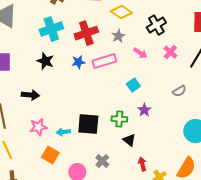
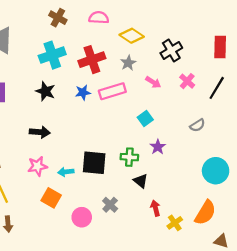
black arrow: (30, 95) -> (40, 132), moved

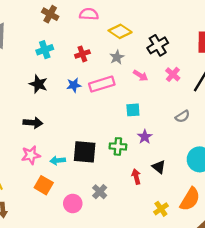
cyan cross: (52, 55) -> (45, 50), size x0.7
red cross: (92, 60) -> (82, 54), size x0.6
cyan square: (145, 119) -> (133, 110), turned 32
black triangle: (141, 181) -> (159, 167), moved
red arrow: (155, 208) -> (136, 177), moved

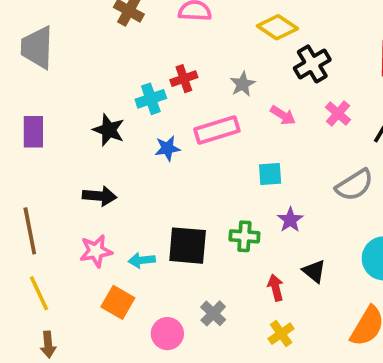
yellow diamond: (120, 31) -> (277, 27), moved
cyan cross: (45, 50) -> (151, 99), moved
blue star: (74, 85) -> (167, 148), moved
gray semicircle: (182, 116) -> (354, 185), size x1.5
yellow cross: (161, 209) -> (281, 334), moved

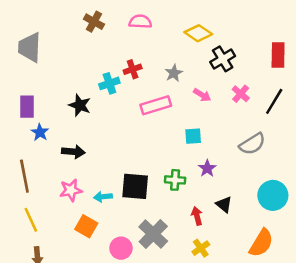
blue star: (167, 148) -> (40, 132), moved, turned -30
gray cross: (213, 313) -> (153, 234), size x1.6

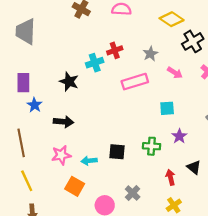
black square: (135, 186) -> (117, 152), size x0.7
gray cross: (153, 234) -> (133, 193), size x0.6

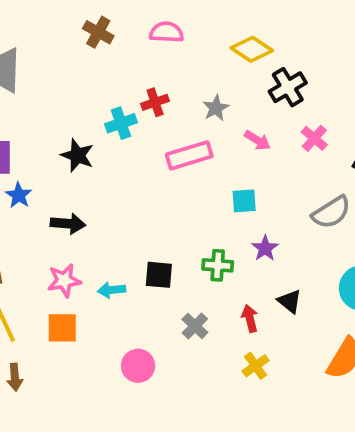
orange square: (75, 186) -> (62, 328), moved, turned -30
gray cross: (133, 193) -> (195, 326), moved

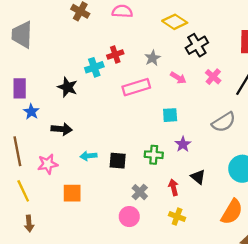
pink star: (64, 280) -> (48, 164), moved
cyan arrow: (112, 290) -> (88, 156), moved
orange square: (62, 328) -> (72, 193), moved
pink circle: (138, 366) -> (129, 217), moved
yellow cross: (256, 366) -> (177, 217), turned -35

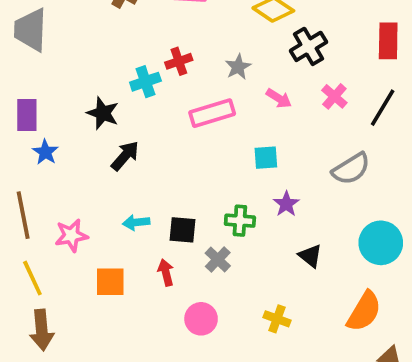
black arrow: (62, 129) -> (125, 156), moved, turned -54
red arrow: (174, 187) -> (166, 272), moved
gray cross: (140, 192) -> (218, 260), moved
brown arrow: (29, 224) -> (42, 330), size x1.5

